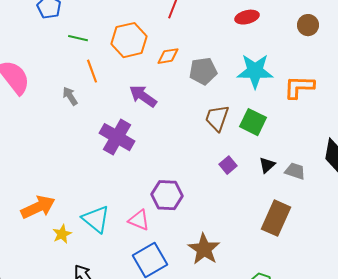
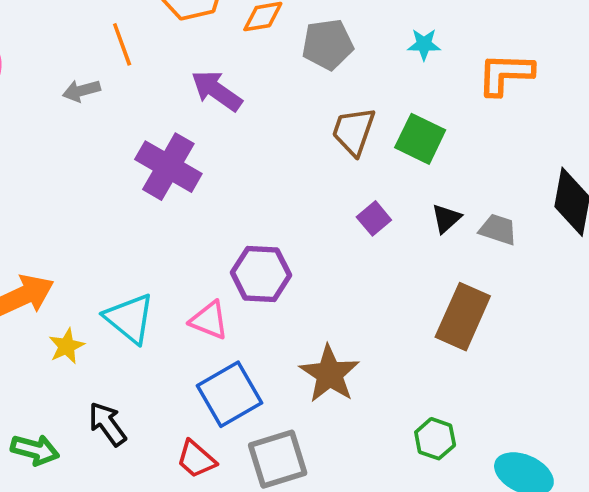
cyan star: (255, 71) -> (424, 44), size x0.5
gray arrow: (70, 96) -> (81, 91), turned -72

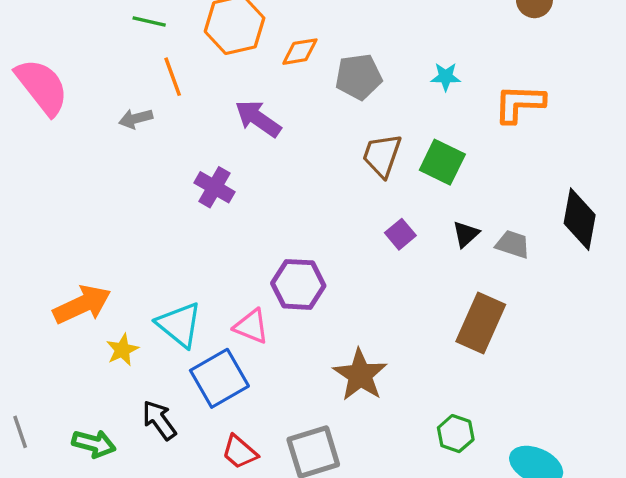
purple cross: (168, 167) -> (214, 187), size x0.7
blue square: (230, 394) -> (219, 378), moved

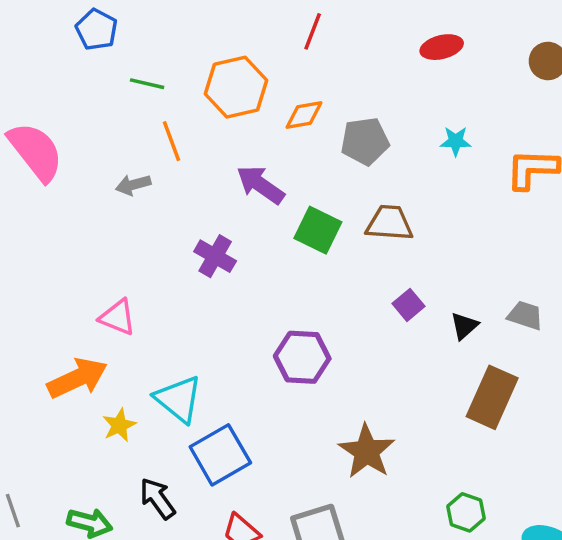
brown trapezoid: (382, 155) -> (389, 223), turned 75
green square: (442, 162) -> (318, 230), moved
black triangle: (466, 234) -> (464, 326), moved
pink triangle: (251, 326) -> (117, 317), moved

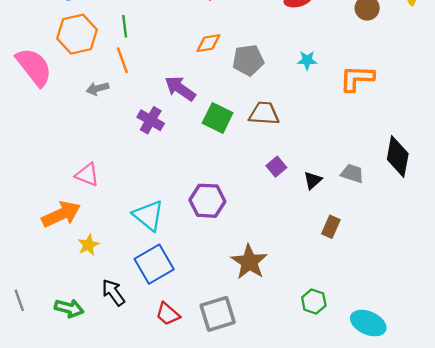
green line: (147, 84) -> (125, 26), moved, turned 70
orange hexagon: (236, 87) -> (77, 34), moved
purple cross: (215, 256) -> (151, 120), moved
brown rectangle: (492, 397) -> (331, 227), size x0.6
cyan triangle: (178, 399) -> (148, 215), moved

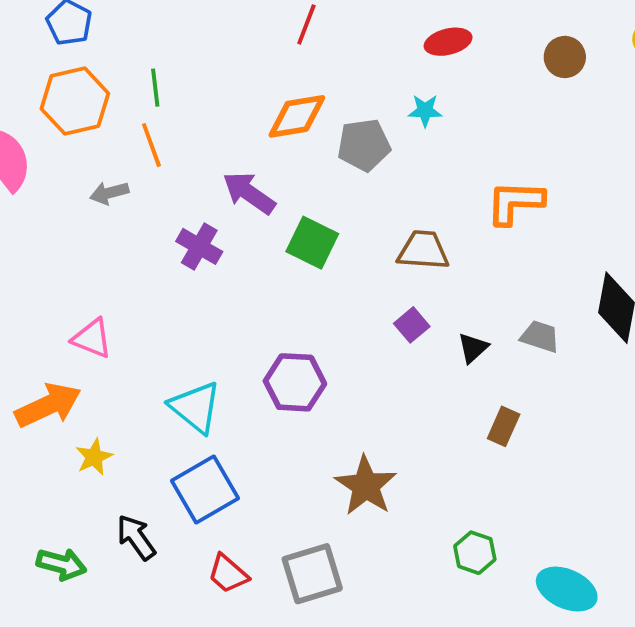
orange diamond: (208, 43) -> (297, 116), size x1.4
cyan star: (307, 60) -> (425, 111), moved
orange L-shape: (357, 78) -> (515, 202), moved
brown trapezoid: (264, 113) -> (423, 250), moved

